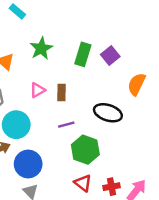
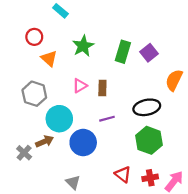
black ellipse: (108, 113) -> (147, 107), turned -30
green hexagon: (85, 150) -> (149, 140), moved
blue circle: (28, 164) -> (83, 143), moved

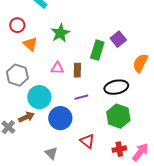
green rectangle: (123, 52) -> (97, 50), moved
pink triangle: (80, 86) -> (57, 68), turned 32
red triangle: (123, 174) -> (87, 141), moved

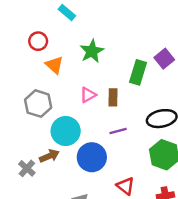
pink triangle: (57, 68) -> (88, 95), turned -32

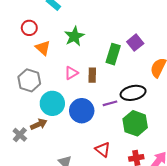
purple line: (118, 131) -> (110, 103), moved
blue circle: (92, 157) -> (82, 111), moved

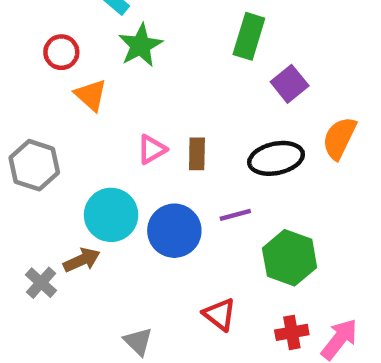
green star: (74, 36) -> (140, 45), moved
green rectangle: (113, 54) -> (249, 36), moved
gray hexagon: (29, 80) -> (34, 165), moved
black ellipse: (133, 93) -> (276, 158), moved

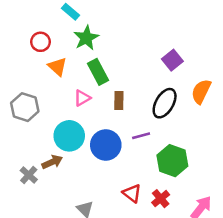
green rectangle: (249, 36) -> (98, 72), moved, turned -45
pink triangle: (152, 149) -> (82, 98), moved
black ellipse: (276, 158) -> (165, 103), turned -48
red cross: (292, 332) -> (161, 199), moved, turned -30

